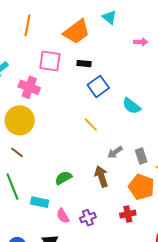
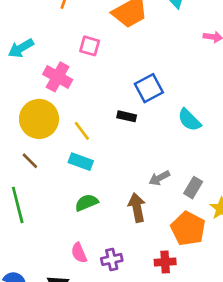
pink square: (50, 61) -> (90, 46), size x0.7
black rectangle: (84, 64) -> (127, 116), moved
yellow line: (91, 125) -> (82, 131), moved
gray rectangle: (141, 156) -> (193, 188), turned 42
cyan rectangle: (40, 202) -> (81, 162), moved

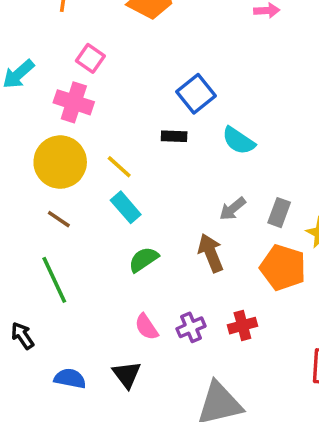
pink square: (90, 46) -> (90, 58), moved, turned 30
cyan semicircle: (189, 120) -> (238, 141), moved
cyan rectangle: (81, 162) -> (126, 207), turned 40
red cross: (165, 262) -> (242, 326), moved

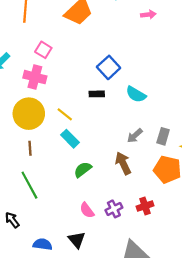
brown line: (59, 219) -> (30, 148), turned 56

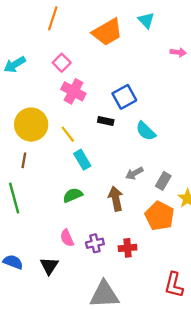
pink cross: (35, 77) -> (73, 91), moved
cyan rectangle: (70, 139) -> (82, 160), moved

